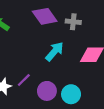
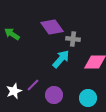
gray cross: (73, 22) -> (73, 39), moved
cyan circle: (71, 94) -> (88, 98), moved

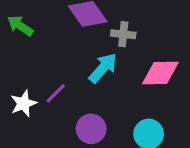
purple line: (33, 85) -> (56, 93), moved
white star: (14, 91) -> (24, 103), moved

